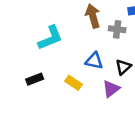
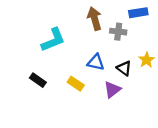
black triangle: (123, 67) -> (124, 68), turned -42
black rectangle: (35, 79) -> (38, 80), turned 56

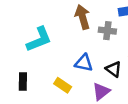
black rectangle: (38, 80) -> (23, 82), turned 56

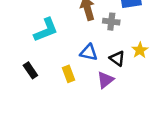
black rectangle: (23, 82) -> (30, 70), turned -35
yellow rectangle: (63, 85) -> (69, 74), turned 35

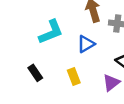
blue triangle: (89, 53) -> (86, 44), moved, turned -42

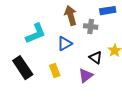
black rectangle: (35, 73) -> (23, 68), size x1.6

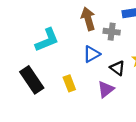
blue triangle: (65, 44) -> (92, 54), moved

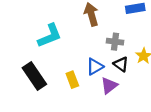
gray cross: (112, 32) -> (115, 42), moved
blue triangle: (92, 54) -> (95, 67), moved

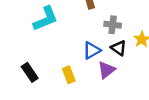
black rectangle: (34, 76) -> (30, 72), moved, size x0.7
yellow rectangle: (72, 80) -> (69, 75), moved

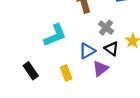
cyan L-shape: (46, 19) -> (55, 35), moved
gray cross: (113, 25) -> (106, 28), turned 32

